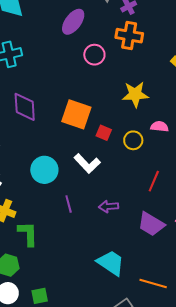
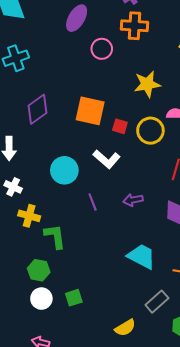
purple diamond: (25, 107) -> (37, 109), turned 64
yellow circle: (133, 140) -> (150, 131), size x1.4

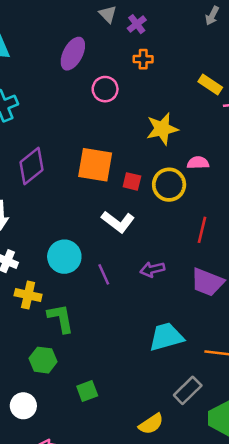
orange cross: (135, 26) -> (143, 59), size x0.6
cyan circle: (64, 170) -> (64, 257), moved
cyan trapezoid: (142, 256) -> (166, 337), turned -40
white circle: (41, 299) -> (23, 406), moved

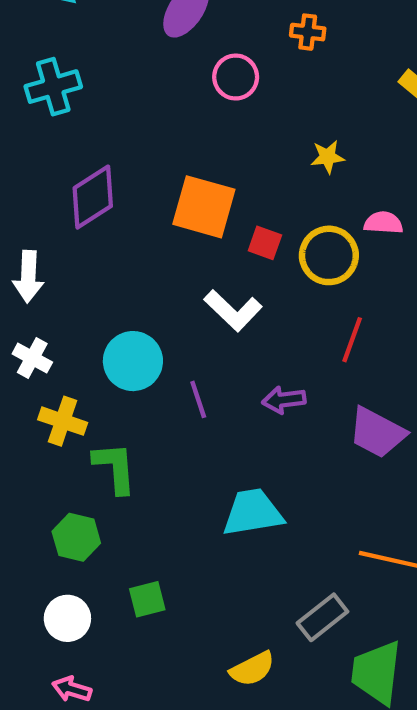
yellow star: (162, 129) -> (328, 157), size x0.6
red line: (202, 230) -> (352, 340), moved
cyan trapezoid: (166, 337) -> (253, 512), moved
white circle: (23, 406) -> (67, 618), moved

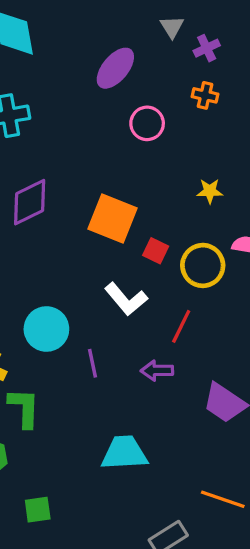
red line: (352, 340) -> (181, 326), moved

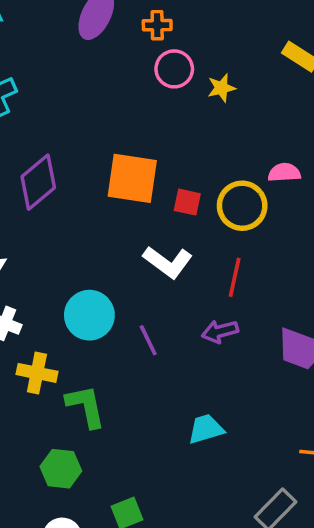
orange cross: (205, 95) -> (157, 25), moved
pink circle: (147, 123) -> (174, 69), moved
yellow star: (210, 191) -> (221, 88), moved
cyan trapezoid: (124, 453) -> (206, 429), size x0.7

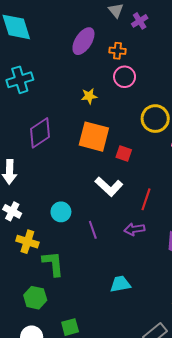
yellow star: (221, 88) -> (89, 96), moved
yellow circle: (242, 206) -> (155, 119), moved
cyan circle: (89, 315) -> (61, 212), size x0.7

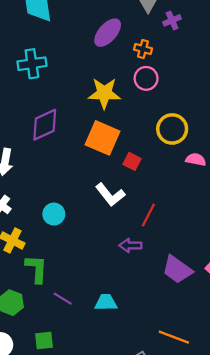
yellow star: (89, 96) -> (104, 93), size x1.8
purple line: (93, 230) -> (63, 299), moved, turned -48

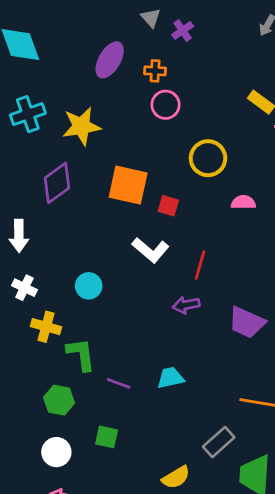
yellow star: (104, 93) -> (81, 126), moved
pink semicircle: (196, 160) -> (243, 202), moved
green square: (44, 341) -> (107, 437), turned 30

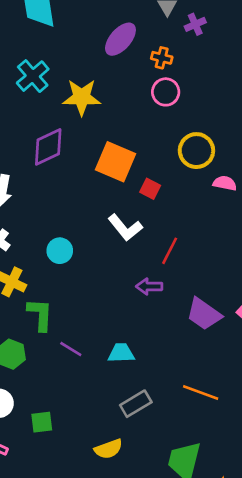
cyan cross: (28, 114) -> (33, 76), turned -32
pink semicircle: (243, 202) -> (225, 183), moved
green square: (107, 437) -> (42, 422), moved, turned -30
gray rectangle: (219, 442) -> (136, 404), moved

